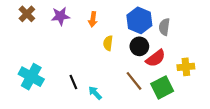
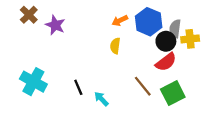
purple star: (60, 16) -> (55, 25), moved, turned 30
orange arrow: (93, 19) -> (120, 21), moved, turned 56
black circle: (139, 46) -> (166, 41), moved
yellow cross: (186, 67) -> (190, 39), moved

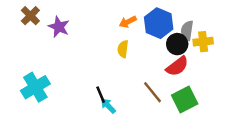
cyan cross: (33, 82) -> (35, 87), turned 30
black line: (78, 87) -> (101, 95), moved

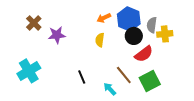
brown cross: (30, 16) -> (34, 23), moved
purple star: (59, 27) -> (57, 35), moved, turned -30
black circle: (177, 44) -> (134, 36), moved
cyan arrow: (108, 106) -> (110, 89), moved

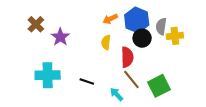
purple star: (57, 35) -> (60, 37), turned -30
red semicircle: (144, 54) -> (127, 57), moved, turned -54
cyan cross: (29, 71) -> (48, 75), moved, turned 30
black line: (82, 77) -> (87, 82), turned -48

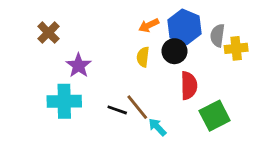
purple star: (60, 37) -> (79, 65), moved
black circle: (142, 38) -> (174, 51), moved
red semicircle: (127, 57) -> (189, 86), moved
brown line: (131, 79) -> (137, 107), moved

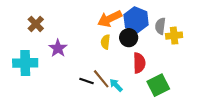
orange arrow: (149, 25) -> (110, 19), size x1.6
cyan cross: (64, 101) -> (25, 63), moved
cyan arrow: (157, 127) -> (116, 85), moved

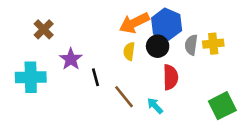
gray semicircle: (160, 26) -> (191, 45), moved
black line: (86, 81) -> (95, 77), moved, turned 56
cyan arrow: (116, 85) -> (155, 106), moved
green square: (158, 85) -> (222, 106), moved

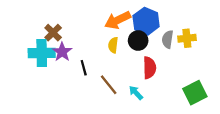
brown cross: (44, 29) -> (53, 33), moved
cyan cross: (31, 77) -> (42, 53), moved

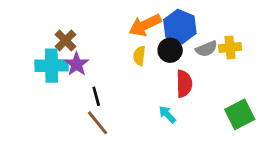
gray semicircle: (168, 39) -> (206, 49), turned -120
black line: (84, 68) -> (96, 96), moved
brown line: (109, 85) -> (98, 123), moved

